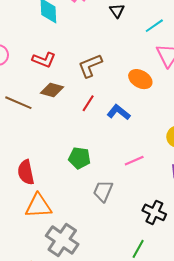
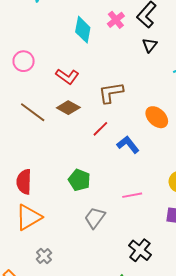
orange triangle: (38, 206) -> (29, 217), turned -40
gray cross: (62, 240) -> (44, 256), size x0.5

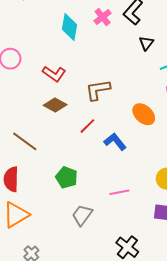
black triangle: (150, 45) -> (146, 43), moved
brown line: (33, 112) -> (25, 141), moved

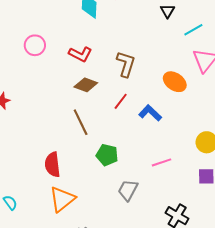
brown L-shape: (98, 90) -> (126, 64), turned 124
brown line: (25, 141) -> (81, 122), moved, turned 36

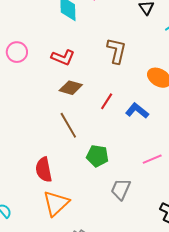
brown L-shape: (126, 64) -> (117, 51), moved

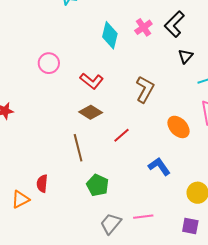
blue L-shape: (137, 111) -> (159, 166), moved
pink line: (152, 159) -> (143, 217), moved
red semicircle: (44, 170) -> (42, 184), size x0.7
orange triangle: (56, 203) -> (20, 199), moved, size x0.7

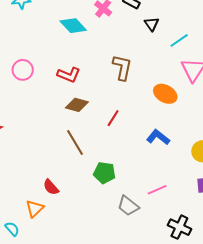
cyan diamond: (110, 35) -> (73, 26), turned -40
red semicircle: (42, 184) -> (51, 187), turned -30
gray trapezoid: (111, 224) -> (128, 206), turned -75

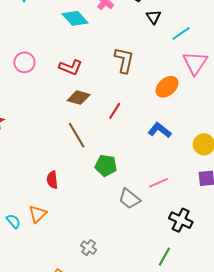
orange ellipse: (165, 94) -> (167, 87), turned -70
red semicircle: (51, 187) -> (52, 180), turned 36
orange triangle: (35, 209) -> (38, 214), moved

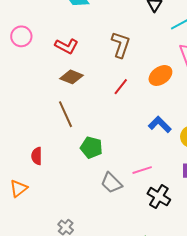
red line: (115, 111) -> (121, 87), moved
blue L-shape: (160, 130) -> (160, 125), moved
black cross: (181, 220) -> (159, 197), moved

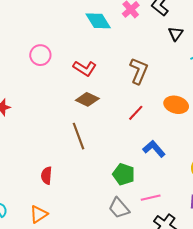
orange ellipse: (160, 75) -> (176, 105), turned 45
blue L-shape: (160, 125) -> (154, 149), moved
green pentagon: (91, 147) -> (124, 174), moved
orange triangle: (19, 188) -> (39, 214), moved

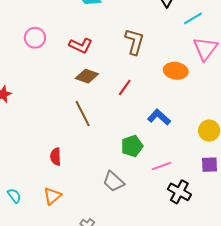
red line: (136, 113) -> (125, 87), moved
green pentagon: (124, 174) -> (132, 146), turned -30
gray trapezoid: (119, 208) -> (113, 181), moved

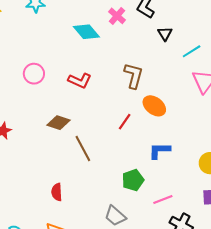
orange ellipse: (176, 71) -> (154, 106), moved, turned 30
brown diamond: (87, 76) -> (58, 123), moved
blue L-shape: (159, 117) -> (159, 151), turned -40

